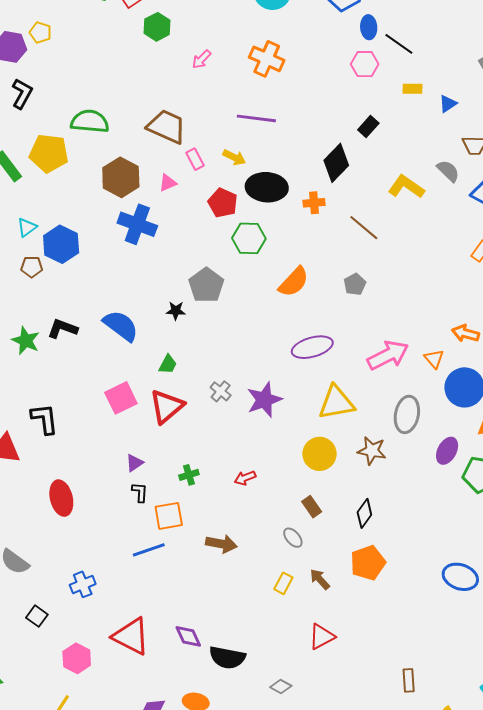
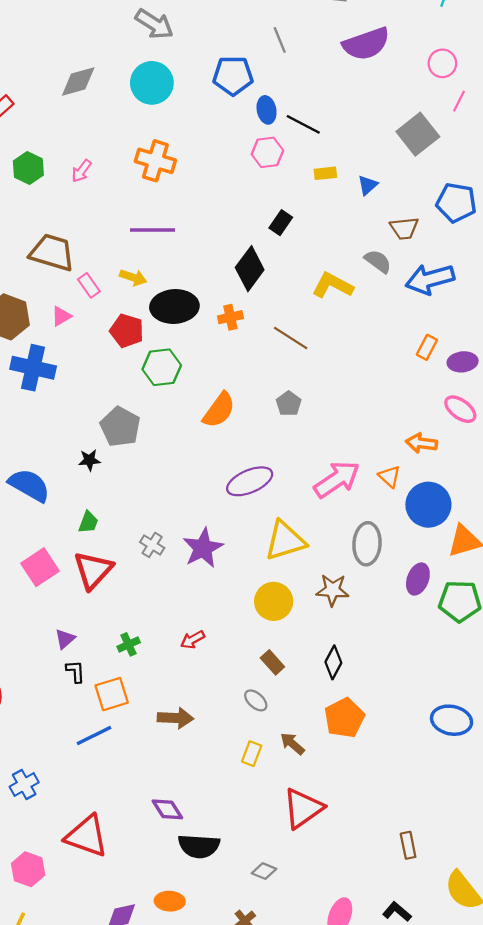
green hexagon: (157, 27) -> (28, 168), moved
purple diamond: (188, 636) -> (167, 809), moved
red triangle: (322, 637) -> (303, 808), size x1.4

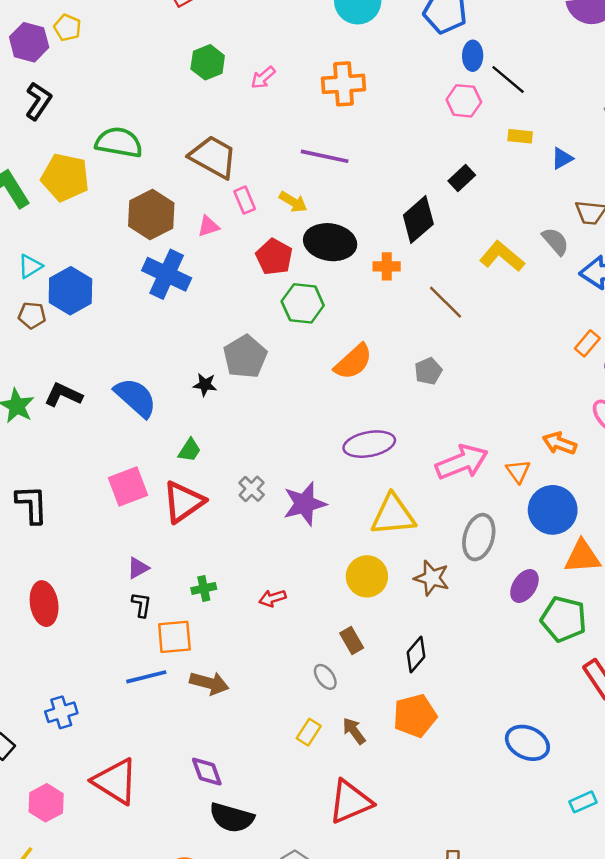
orange cross: (155, 161) -> (344, 84), turned -33
brown arrow: (175, 718) -> (209, 683), moved

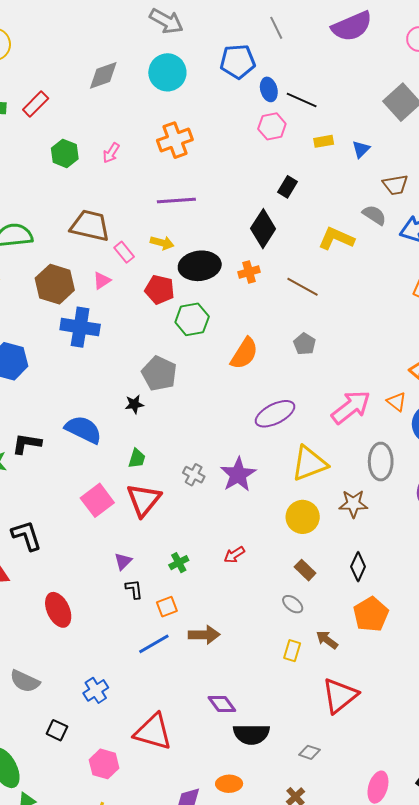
orange square: (174, 637) -> (167, 607), size x0.7

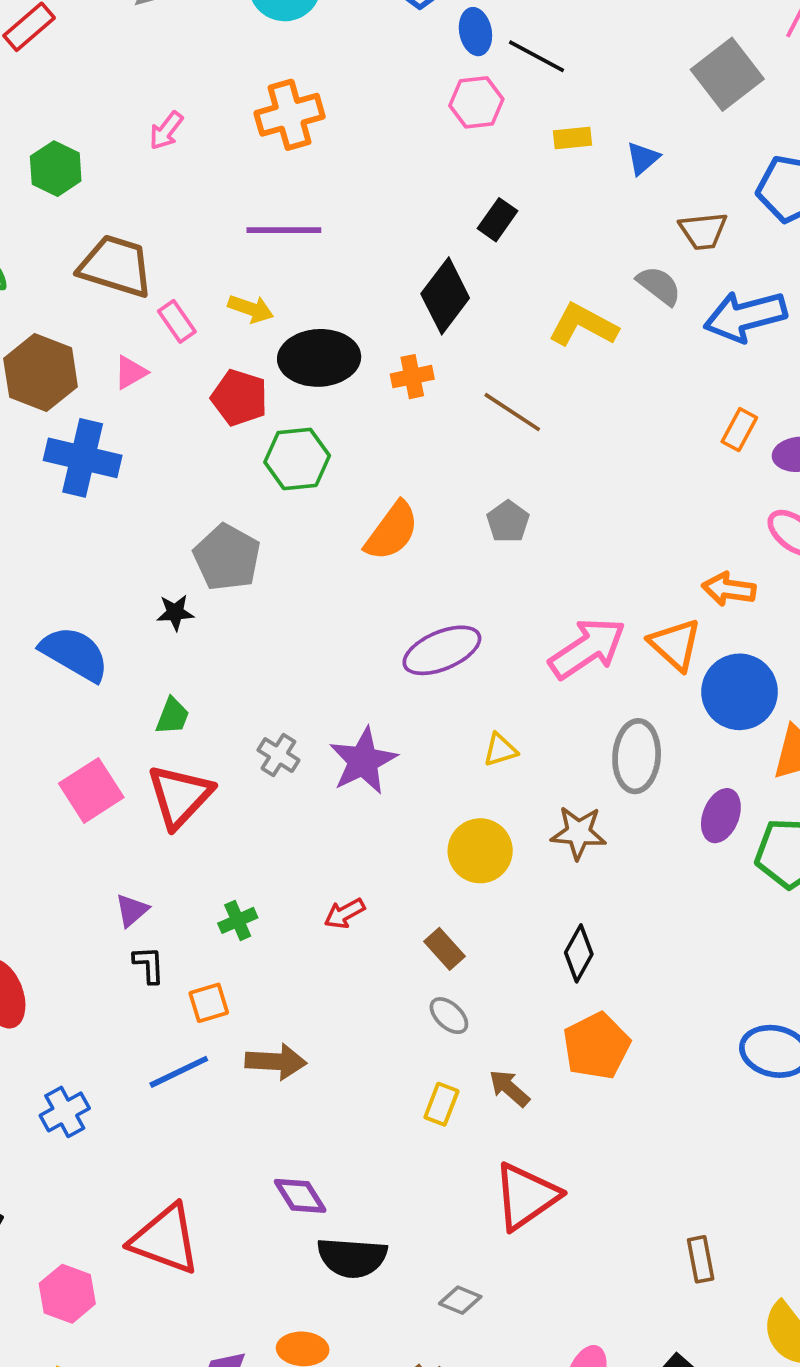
green hexagon: (65, 153) -> (56, 169), moved
orange triangle: (397, 402) -> (675, 644), size x1.4
yellow triangle: (309, 463) -> (500, 750), size x0.5
brown rectangle: (305, 570) -> (445, 949), moved
blue cross: (96, 690) -> (65, 1112), moved

